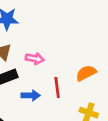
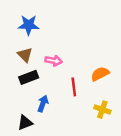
blue arrow: (31, 95) -> (43, 104), moved, turned -70

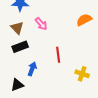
pink arrow: (54, 61) -> (41, 24), moved, turned 40
orange semicircle: (100, 74) -> (84, 20), moved

